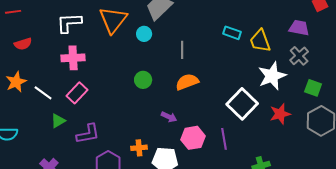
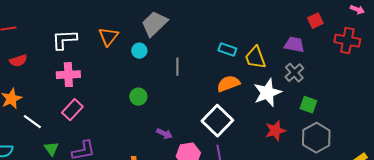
orange triangle: (113, 20) -> (108, 37), size x0.7
orange semicircle: (187, 82) -> (228, 84), moved
white line: (43, 93) -> (32, 122), moved
white square: (242, 104) -> (217, 121), moved
green triangle: (58, 121) -> (51, 149), moved, turned -35

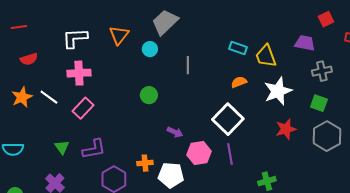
gray cross: (294, 73) -> (322, 71), moved, turned 30
orange semicircle: (228, 84) -> (239, 82), size x0.7
white line: (32, 122) -> (49, 97), moved

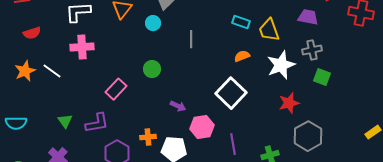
gray cross: (322, 71) -> (312, 50), moved
pink rectangle: (83, 108) -> (116, 89), moved
gray hexagon: (327, 136) -> (308, 136), moved
purple line: (230, 154) -> (233, 144), moved

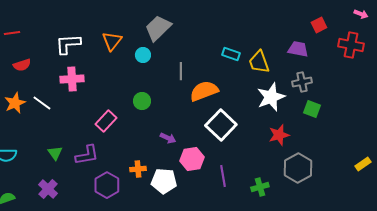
orange semicircle: (242, 56) -> (204, 91), moved, size x1.8

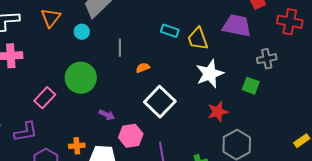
purple trapezoid: (298, 49) -> (237, 26), size x1.4
gray cross: (302, 82) -> (267, 59), moved
orange semicircle: (204, 91) -> (143, 68), size x0.5
green circle: (142, 101) -> (81, 78), size x1.8

